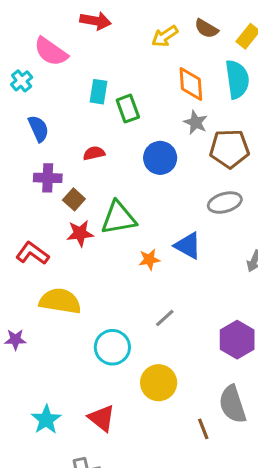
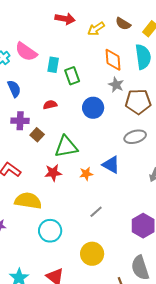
red arrow: (95, 21) -> (65, 19), moved
pink semicircle: (51, 52) -> (26, 52), moved
red star: (80, 233) -> (53, 173), moved
cyan circle: (112, 347) -> (50, 231), moved

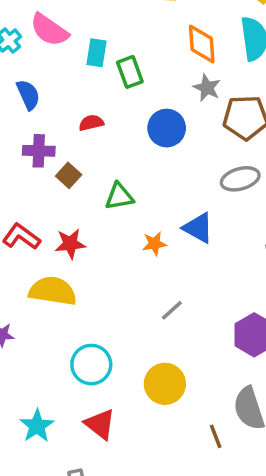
green triangle: (66, 147) -> (119, 196), size x0.7
red star: (53, 173) -> (70, 244), moved
cyan circle: (50, 231) -> (91, 365), moved

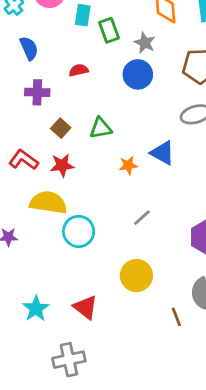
gray star: (207, 88) -> (145, 43), moved
brown square: (69, 175) -> (61, 128), moved
cyan circle: (91, 365) -> (79, 231), moved

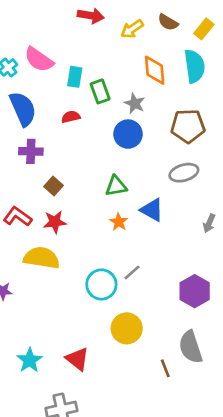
blue semicircle: (29, 48) -> (23, 109), size x1.5
red semicircle: (79, 70) -> (71, 117), moved
green triangle: (101, 128) -> (116, 186), moved
orange star: (128, 165) -> (119, 222), turned -30
cyan circle: (79, 231) -> (101, 284), moved

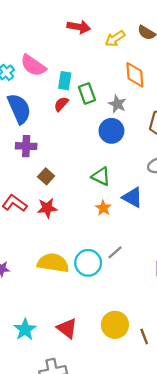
red semicircle: (71, 117) -> (61, 104), moved, turned -35
green triangle: (116, 186) -> (101, 176), turned 36
yellow semicircle: (41, 258) -> (53, 263), moved
yellow circle: (127, 328) -> (115, 325), moved

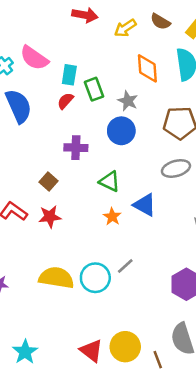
purple cross: (26, 146) -> (76, 148), moved
red triangle: (67, 328) -> (91, 351), moved

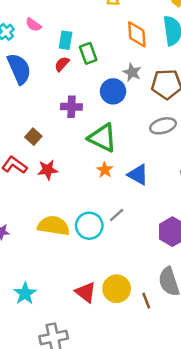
pink semicircle: (34, 58) -> (33, 25), size x0.6
gray star: (128, 101) -> (132, 72), moved
brown square: (48, 182) -> (33, 137), moved
green triangle: (110, 182) -> (102, 138), size x1.5
blue triangle: (145, 205) -> (138, 175), moved

